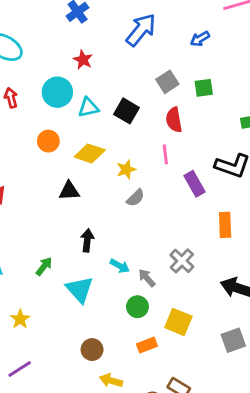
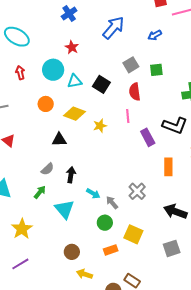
gray semicircle: (136, 198) -> (47, 169), moved
yellow star: (20, 319) -> (22, 229), size x1.5

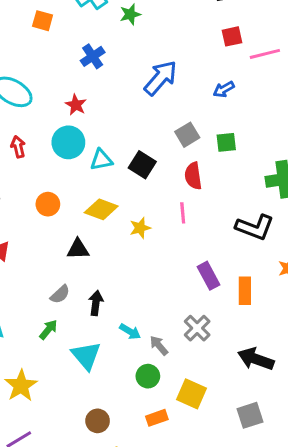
red star: (72, 47) -> (76, 105), moved
orange circle: (46, 104) -> (48, 204), moved
purple rectangle: (148, 137) -> (208, 276), moved

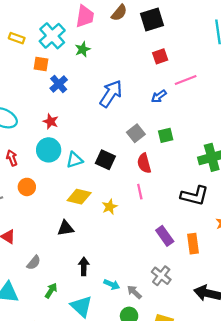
orange square: (43, 21) -> (41, 64), moved
pink line: (265, 54) -> (186, 80), moved
orange circle: (48, 204) -> (27, 187), moved
gray semicircle: (60, 294) -> (34, 263), moved

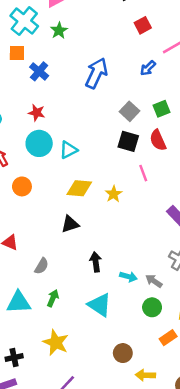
black square: (105, 160) -> (128, 141), moved
red semicircle: (144, 163) -> (158, 140), moved
green arrow: (51, 291) -> (53, 298), moved

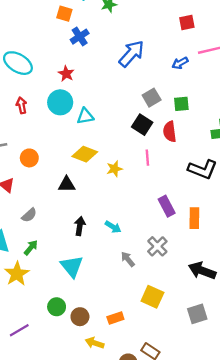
orange circle: (22, 186) -> (29, 158), moved
cyan arrow: (128, 277) -> (113, 227), moved
green circle: (152, 307) -> (57, 307), moved
orange rectangle: (168, 338) -> (115, 318), moved
yellow star: (56, 343) -> (17, 274), moved

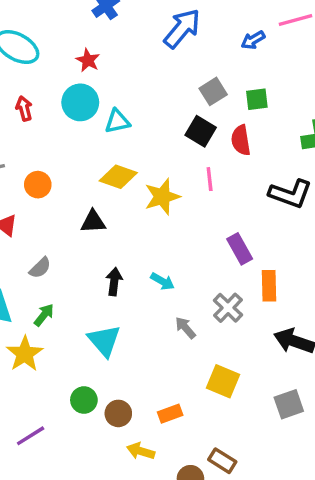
yellow star: (114, 169) -> (162, 197), size x1.5
orange rectangle: (194, 218) -> (269, 286), moved

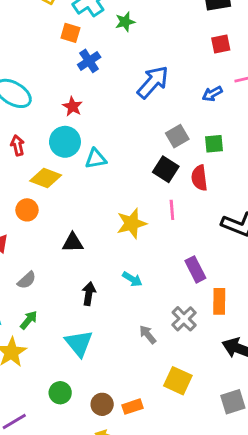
yellow diamond: (118, 177) -> (46, 178), moved
cyan arrow: (163, 281) -> (132, 279), moved
brown circle: (118, 413) -> (102, 404), moved

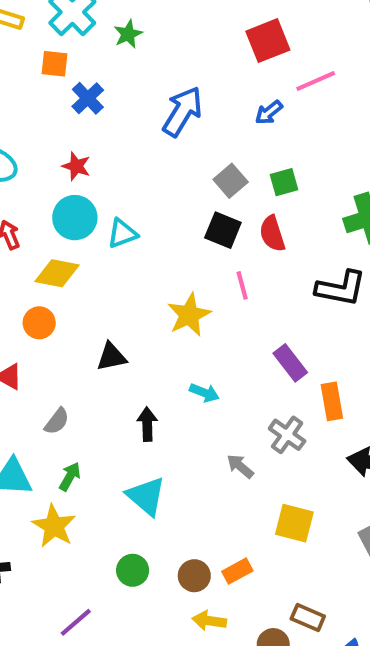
red square: (221, 44) -> (268, 41), size x1.5

